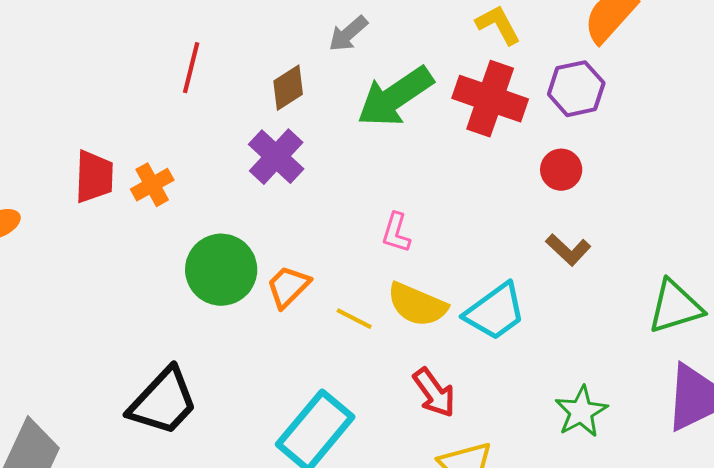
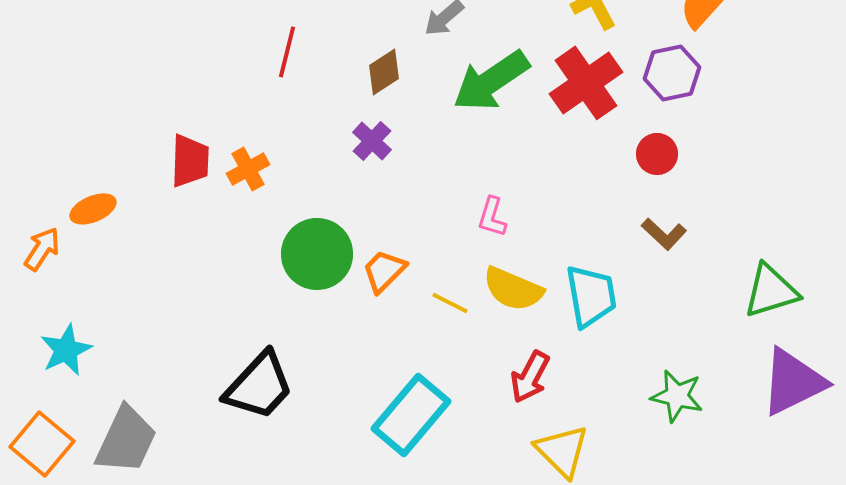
red cross: (490, 99) -> (586, 83), turned 36
purple cross: (276, 157) -> (372, 141), size x0.7
cyan trapezoid: (495, 312) -> (591, 296), turned -64
red arrow: (434, 393) -> (530, 377), turned 64
green star: (581, 412) -> (677, 396), turned -30

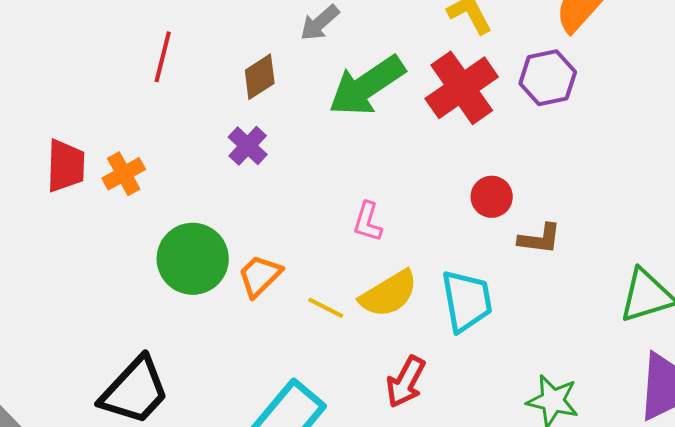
red circle: (657, 154) -> (492, 197), moved
brown L-shape: (664, 234) -> (540, 239), turned -36
yellow semicircle: (513, 289) -> (389, 294), turned -54

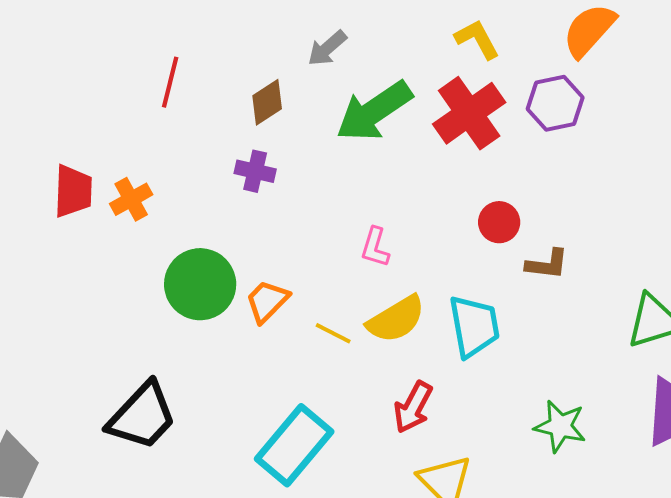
purple cross: (248, 146) -> (255, 171), turned -30

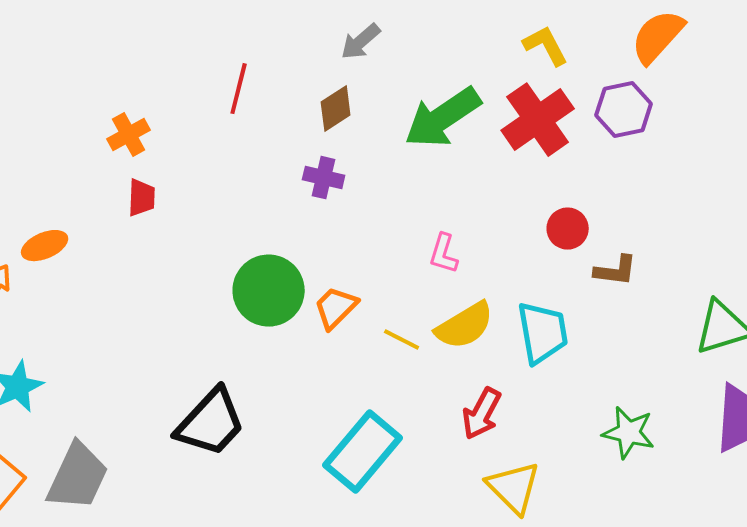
gray arrow: (327, 48) -> (361, 42), moved
red trapezoid: (73, 191) -> (142, 198), size x0.7
orange cross: (131, 199) -> (129, 135), moved

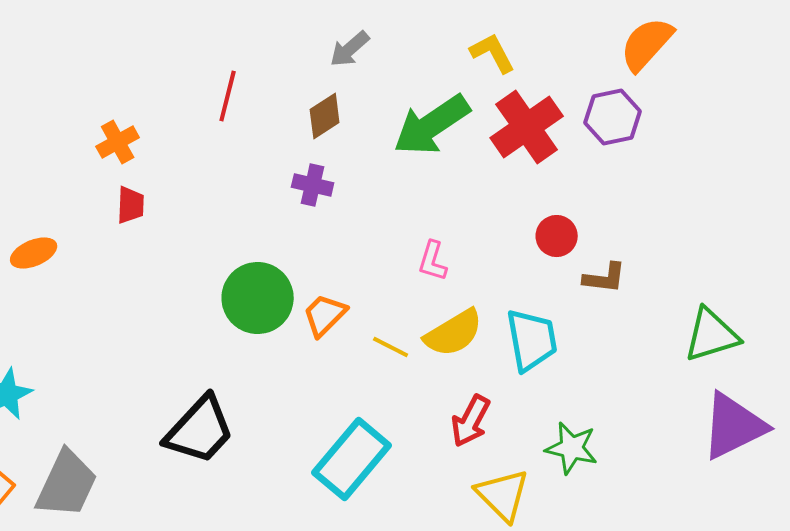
yellow L-shape: (546, 46) -> (493, 53), moved
green star: (629, 433) -> (572, 448), moved

